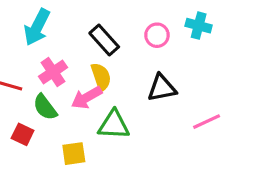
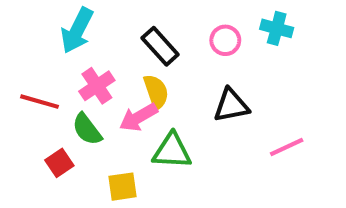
red square: (23, 134) -> (59, 163), turned 30

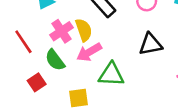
yellow semicircle: (156, 92) -> (84, 30), moved
red line: (40, 102) -> (23, 42), turned 40

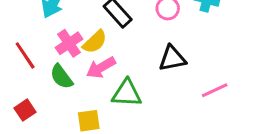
yellow semicircle: (84, 30) -> (95, 42), turned 65
red square: (37, 82) -> (25, 110), moved

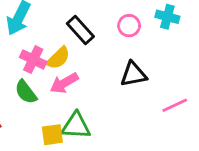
pink cross: (69, 43) -> (33, 60), turned -30
green triangle: (127, 93) -> (76, 126), moved

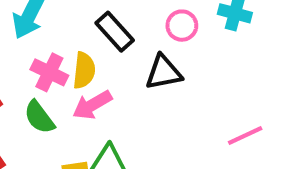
yellow semicircle: (58, 58) -> (84, 70), turned -40
black triangle: (133, 74) -> (164, 72), moved

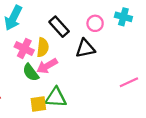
green semicircle: (39, 117) -> (31, 72), moved

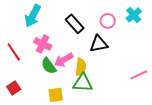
cyan cross: (123, 17) -> (134, 15), turned 35
yellow semicircle: (43, 47) -> (81, 67), moved
green triangle: (56, 98) -> (83, 83), moved

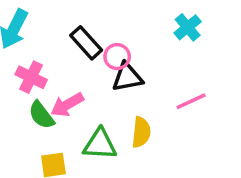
pink circle: (108, 21) -> (117, 57), moved
yellow semicircle: (81, 67) -> (141, 132), moved
pink line: (139, 75) -> (191, 101), moved

